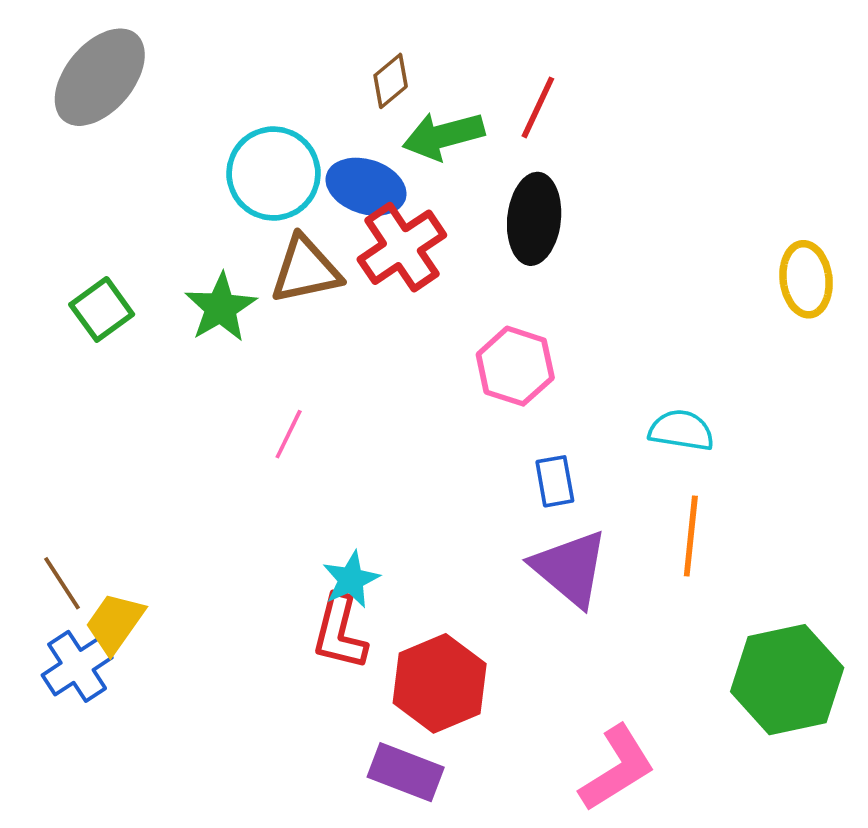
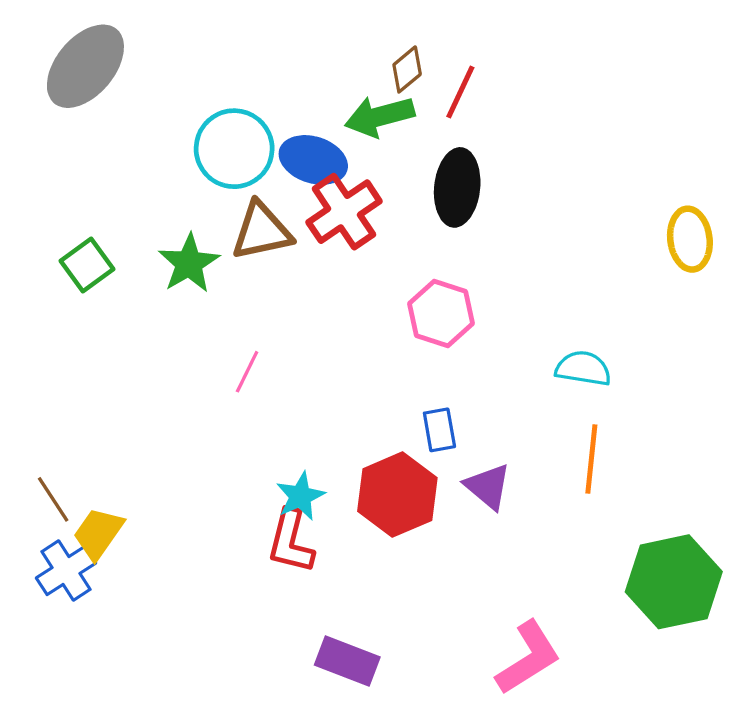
brown diamond: (391, 81) -> (407, 69), moved
blue rectangle: (555, 481) -> (439, 430), moved
purple triangle: (570, 568) -> (488, 486), size x0.7
red hexagon: (440, 683) -> (397, 495), moved

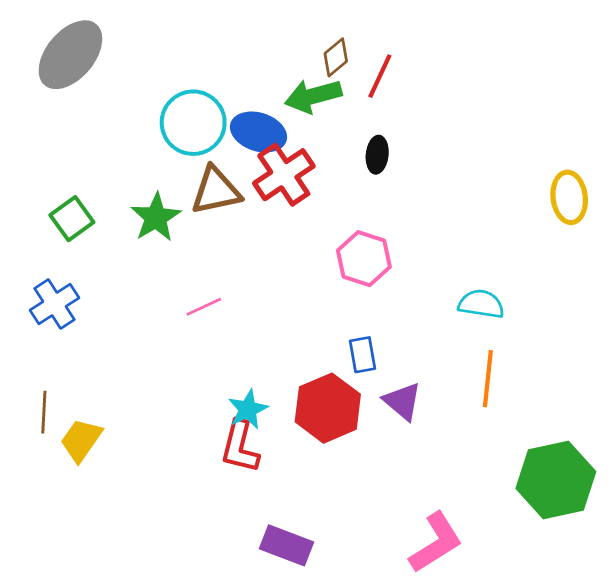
black ellipse: (457, 187) -> (377, 155), size x0.6
pink line: (247, 372) -> (204, 307), turned 39
brown line: (53, 499) -> (44, 412), turned 36
blue cross: (66, 571) -> (54, 304), moved

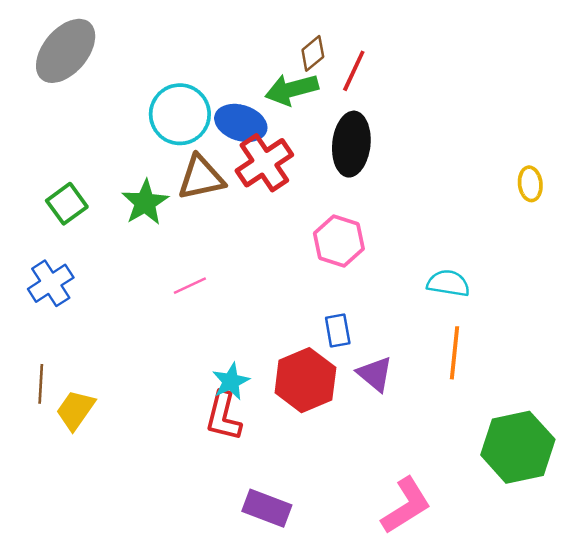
black ellipse: (377, 155) -> (351, 144), size x1.8
yellow ellipse: (569, 197) -> (530, 184), size x0.7

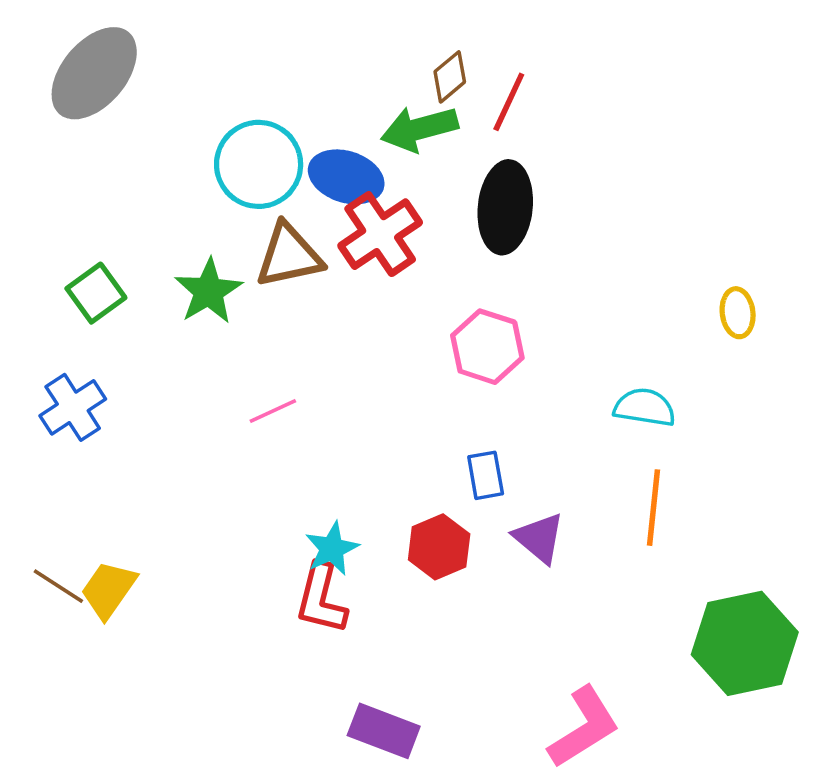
yellow ellipse: (530, 184) -> (738, 313), moved
red hexagon: (305, 380) -> (439, 547), size x0.7
brown line: (41, 384) -> (58, 586), moved, turned -60

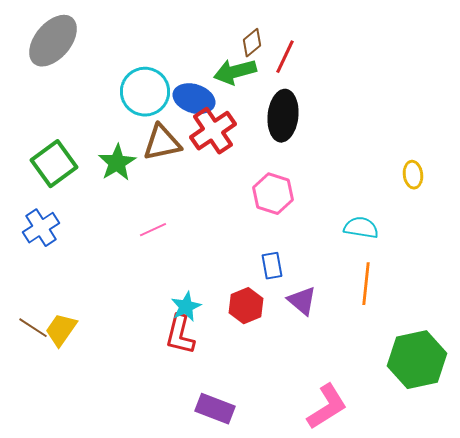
green square: (96, 293) -> (54, 164), size x1.4

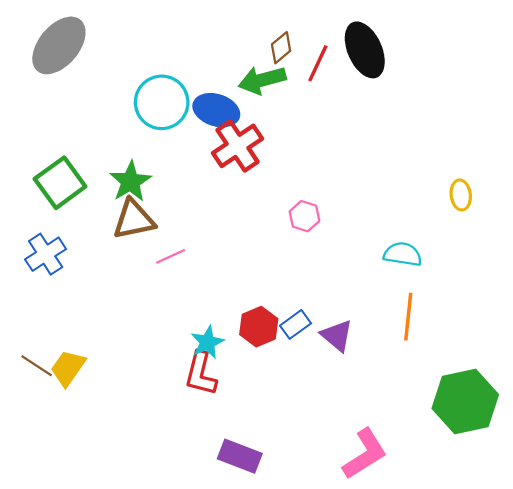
black ellipse: (283, 116) -> (365, 50), moved, turned -30
brown triangle: (162, 143) -> (134, 220), moved
pink hexagon: (273, 194) -> (304, 216), size x0.7
blue rectangle: (272, 266) -> (296, 324), moved, turned 64
red hexagon: (246, 306) -> (259, 327), moved

